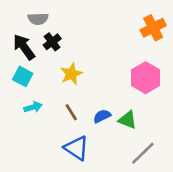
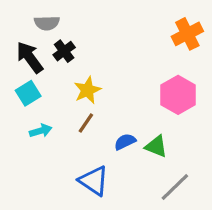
cyan square: (23, 76) -> (28, 93), turned 30
brown line: (71, 112) -> (86, 123), moved, turned 66

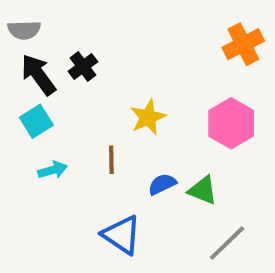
gray semicircle: (47, 23) -> (24, 30), moved
yellow star: (87, 90) -> (148, 117), moved
brown line: (86, 123) -> (111, 160), turned -35

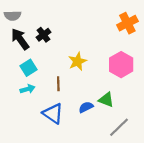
cyan square: (36, 121) -> (29, 68), moved
blue semicircle: (162, 184) -> (86, 107), moved
blue triangle: (122, 235) -> (53, 114), moved

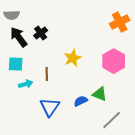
cyan square: (29, 68) -> (16, 64), moved, turned 35
brown line: (58, 84) -> (47, 74), moved
blue triangle: (53, 114) -> (50, 107), turned 30

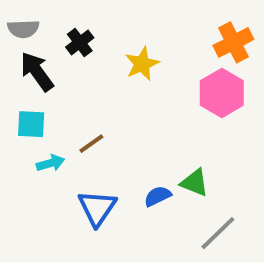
black cross: (41, 33) -> (80, 42), moved
yellow star: (73, 58) -> (142, 64), moved
pink hexagon: (114, 61) -> (222, 93), moved
brown line: (47, 74) -> (91, 144), turned 56

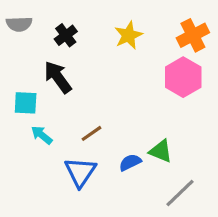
yellow star: (142, 64) -> (129, 35), moved
black arrow: (37, 72) -> (58, 77), moved
brown line: (91, 144) -> (92, 133), moved
cyan arrow: (51, 163) -> (42, 135), turned -125

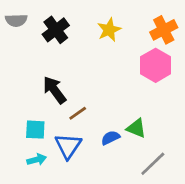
black cross: (66, 35) -> (56, 30), size x1.4
black arrow: (58, 77) -> (54, 90), moved
cyan square: (26, 103) -> (35, 130), moved
cyan arrow: (42, 135) -> (37, 160), moved, turned 126

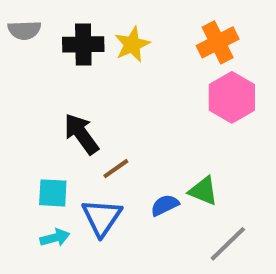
black cross: (56, 30) -> (83, 44), turned 36
yellow star: (109, 30) -> (132, 44), moved
orange cross: (164, 30) -> (218, 42), moved

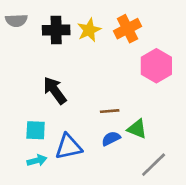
orange cross: (218, 42) -> (127, 29), moved
brown line: (116, 169) -> (110, 111), moved, turned 30
blue triangle: (102, 217) -> (68, 147), turned 44

